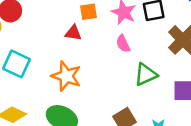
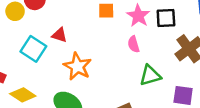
red triangle: (73, 33) -> (59, 35), moved

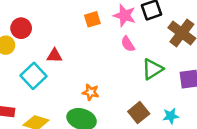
cyan square: (33, 49) -> (34, 76), turned 30
orange star: (77, 66) -> (91, 92), moved, size x0.6

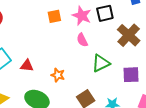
red triangle: (55, 56) -> (27, 66), moved
orange star: (91, 92) -> (58, 75), moved

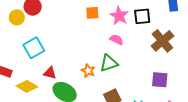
pink semicircle: (82, 40) -> (116, 40), turned 136
green triangle: (101, 63) -> (109, 63), moved
red triangle: (27, 66) -> (50, 73), moved

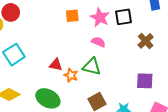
brown cross: (162, 41) -> (146, 41), size x0.7
green triangle: (109, 63) -> (92, 66), turned 36
red triangle: (50, 73) -> (56, 65), moved

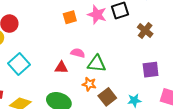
pink semicircle: (98, 42) -> (78, 53), moved
orange star: (71, 75) -> (89, 84), moved

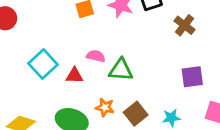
cyan square: (19, 64) -> (43, 64), moved
orange star: (89, 84) -> (105, 107), moved

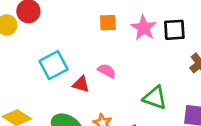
green triangle: (121, 70) -> (155, 98), moved

